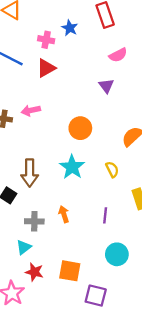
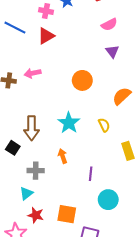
purple triangle: (106, 86) -> (112, 51), moved
orange circle: (80, 128) -> (82, 80), moved
orange arrow: (64, 214) -> (63, 156), moved
purple line: (105, 215) -> (91, 174), moved

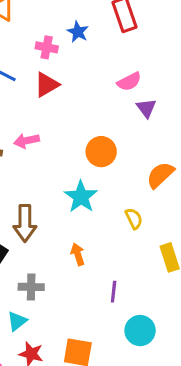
pink semicircle: (109, 24) -> (129, 82), moved
cyan star: (69, 123) -> (81, 197), moved
orange arrow: (63, 156) -> (78, 254), moved

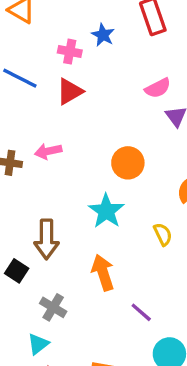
orange arrow: (78, 254) -> (103, 272), size x1.5
gray cross: (31, 287) -> (53, 307), turned 30
purple line: (114, 292) -> (141, 312), turned -55

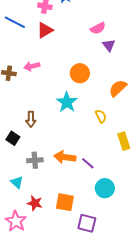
brown arrow: (46, 239) -> (31, 119), size x0.7
orange arrow: (103, 272) -> (65, 157), moved, turned -65
gray cross: (53, 307) -> (35, 160), turned -35
cyan triangle: (38, 344) -> (17, 182), moved, turned -40

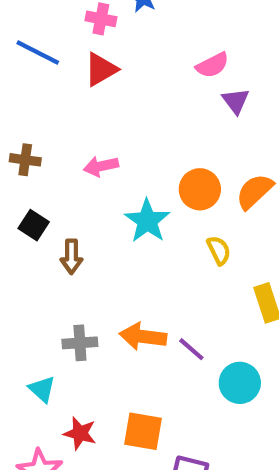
pink arrow: (32, 66) -> (101, 166), moved
orange circle: (80, 73) -> (200, 189), moved
black square: (13, 138) -> (34, 225), moved
cyan circle: (105, 188) -> (240, 383), moved

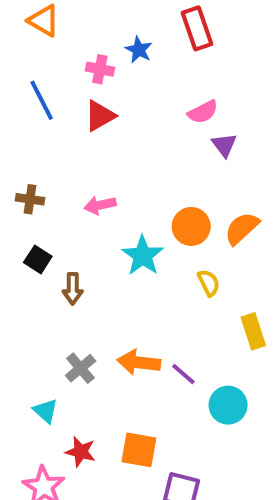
blue line: (38, 53) -> (42, 100), turned 36
gray cross: (80, 343) -> (81, 368), turned -36

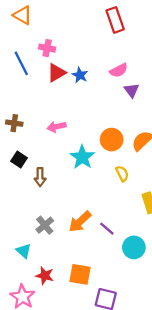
blue star: (139, 50) -> (80, 75), moved
pink cross: (100, 69) -> (47, 48), moved
orange arrow: (139, 362) -> (80, 222), turned -50

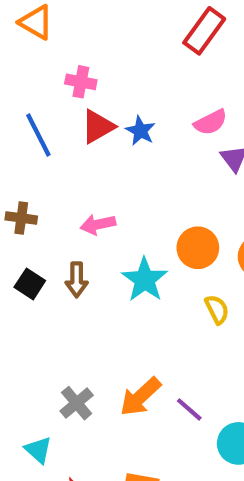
red rectangle: (115, 20) -> (204, 31), turned 55
blue line: (21, 63) -> (38, 135), moved
brown arrow: (40, 177) -> (77, 280), moved

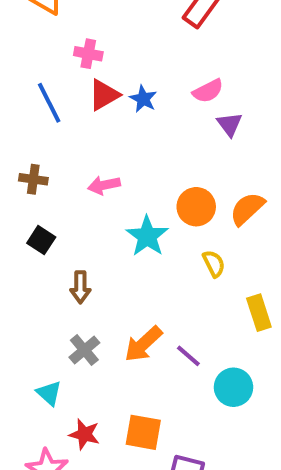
brown arrow: (77, 280) -> (80, 287), moved

